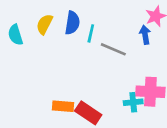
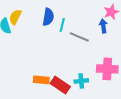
yellow semicircle: (44, 24) -> (15, 17), moved
cyan cross: (133, 102) -> (81, 81), moved

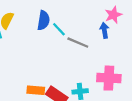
cyan line: (62, 25) -> (59, 29), turned -56

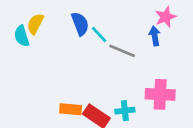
blue semicircle: (43, 20) -> (80, 24), turned -30

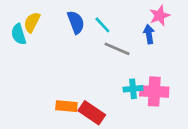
cyan line: (99, 35) -> (102, 25), moved
cyan cross: (125, 111) -> (133, 89), moved

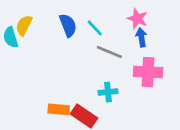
pink star: (160, 16) -> (137, 19), moved, turned -30
cyan cross: (133, 89) -> (108, 92), moved
pink cross: (154, 91) -> (148, 72), moved

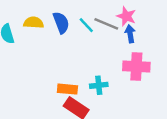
yellow semicircle: (24, 25) -> (34, 23), moved, turned 66
gray line: (109, 52) -> (106, 24), moved
orange rectangle: (59, 109) -> (67, 89), moved

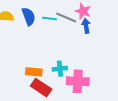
cyan line: (86, 25) -> (49, 19), turned -40
pink cross: (136, 66) -> (78, 81), moved

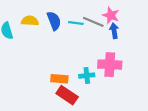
pink cross: (78, 81) -> (110, 65), moved

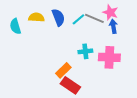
cyan line: (76, 23) -> (78, 19), turned -48
cyan cross: (87, 76) -> (85, 51), moved
orange rectangle: (59, 79) -> (63, 70), turned -49

